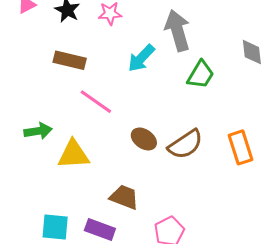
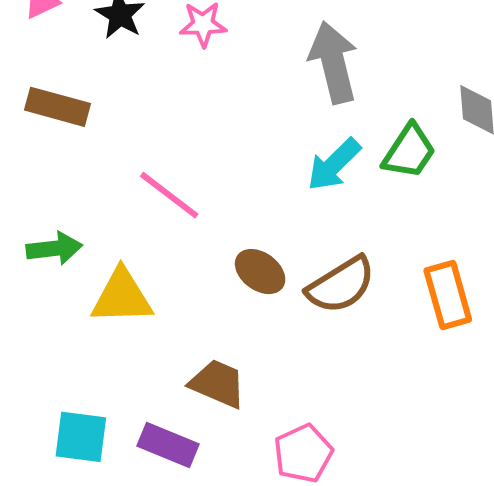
cyan arrow: (141, 58) -> (334, 164), moved
brown rectangle: (70, 60) -> (57, 107), moved
green trapezoid: (201, 75) -> (409, 151), moved

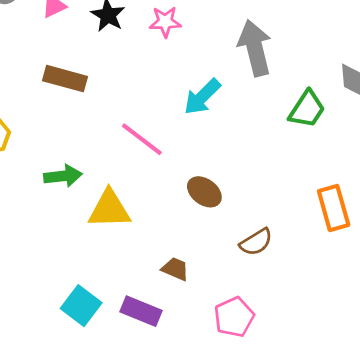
cyan arrow: (334, 164) -> (202, 97), moved
brown semicircle: (341, 285) -> (256, 242), moved, size x0.7
brown trapezoid: (218, 384) -> (175, 269), size x0.7
cyan square: (81, 437) -> (81, 306), turned 30

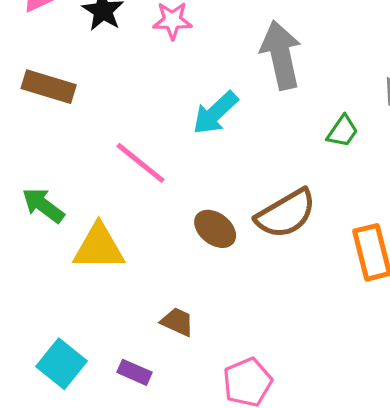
green trapezoid: (307, 109) -> (343, 131), size x0.7
green arrow: (63, 176) -> (43, 205), turned -138
brown semicircle: (256, 242) -> (286, 214), moved, size x1.5
purple rectangle: (141, 311) -> (134, 372), size x0.7

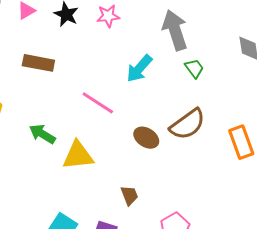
green trapezoid: (343, 131) -> (194, 68), moved, turned -65
brown trapezoid: (177, 322) -> (129, 195), turned 50

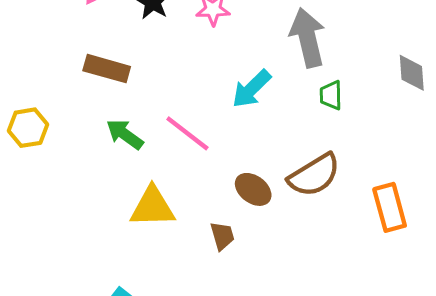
green trapezoid: (194, 68) -> (331, 95), turned -150
green arrow: (42, 134) -> (125, 134), moved
brown trapezoid: (129, 195) -> (222, 236), moved

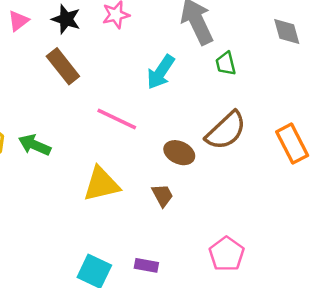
brown rectangle: (107, 69) -> (63, 66), moved, turned 48
green arrow: (125, 134) -> (35, 145), moved

